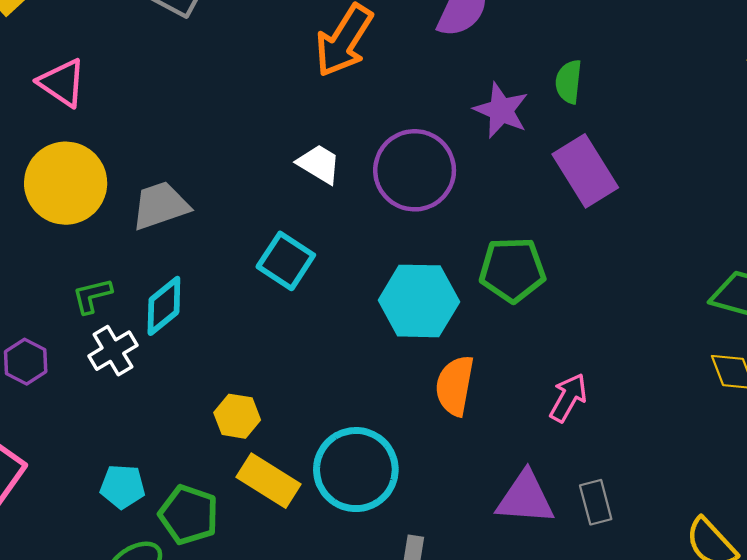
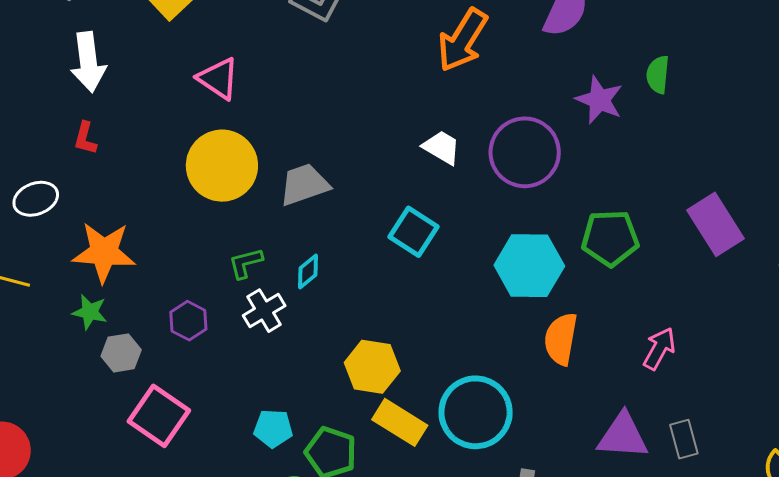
purple rectangle: (585, 171) -> (715, 224), moved
cyan diamond: (164, 306) -> (308, 272), size x0.7
yellow hexagon: (237, 416) -> (372, 367), size x1.4

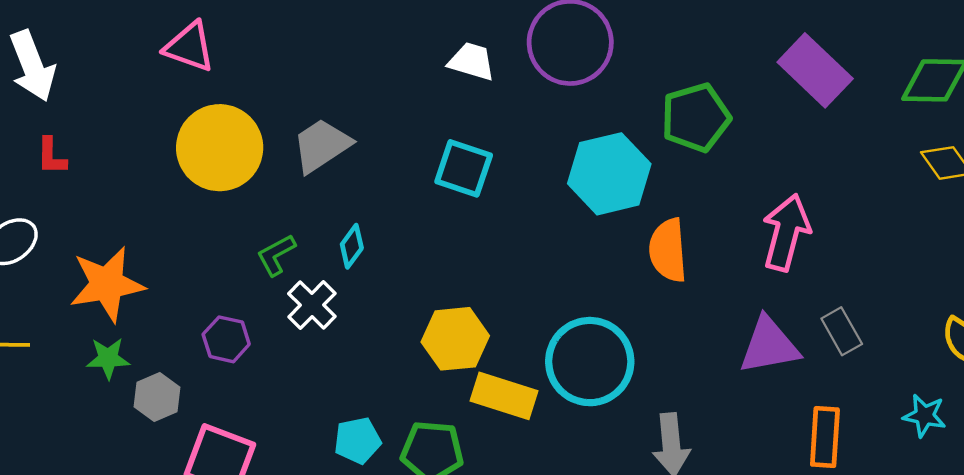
pink arrow: (659, 349) -> (786, 232), size x1.4

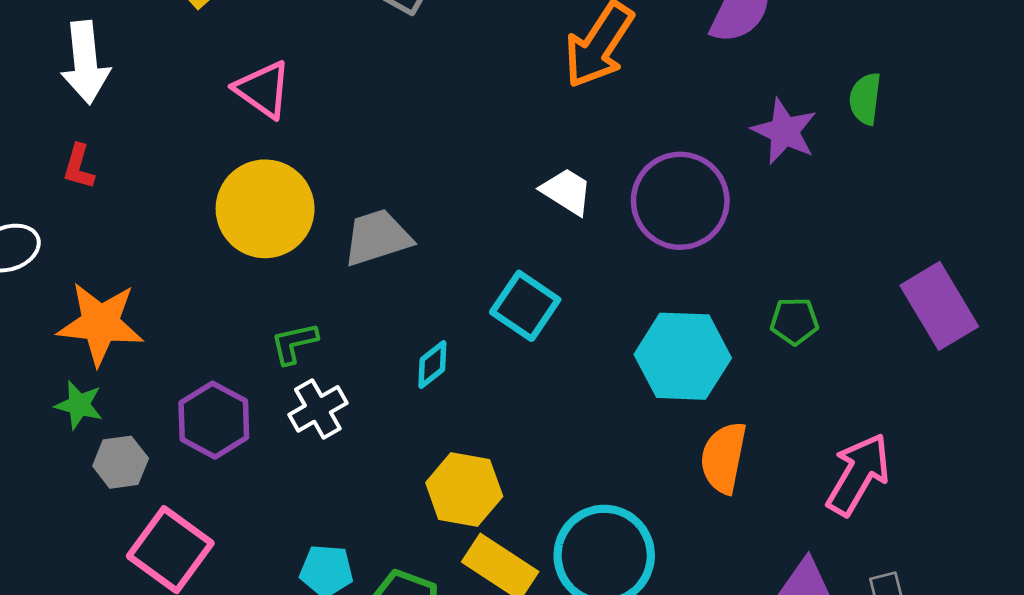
green pentagon: (696, 118) -> (794, 321), size x0.6
cyan diamond: (352, 246) -> (432, 364), moved
purple hexagon: (226, 339) -> (214, 420), size x1.4

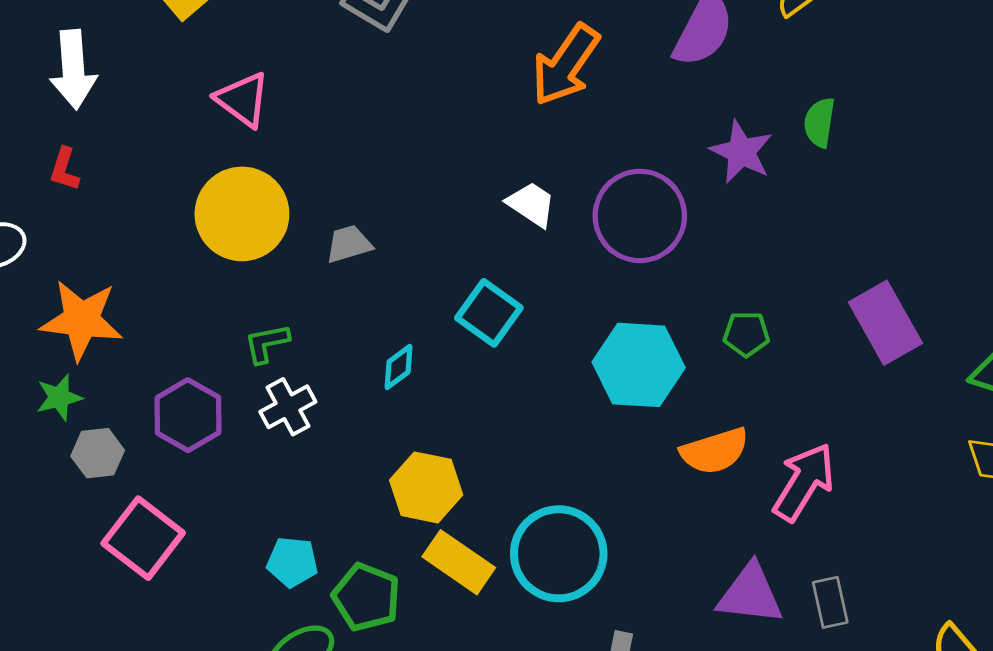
gray trapezoid: (377, 237) -> (349, 244), size x0.7
green star: (79, 405) -> (59, 397), turned -30
orange semicircle: (724, 458) -> (715, 451), moved, turned -120

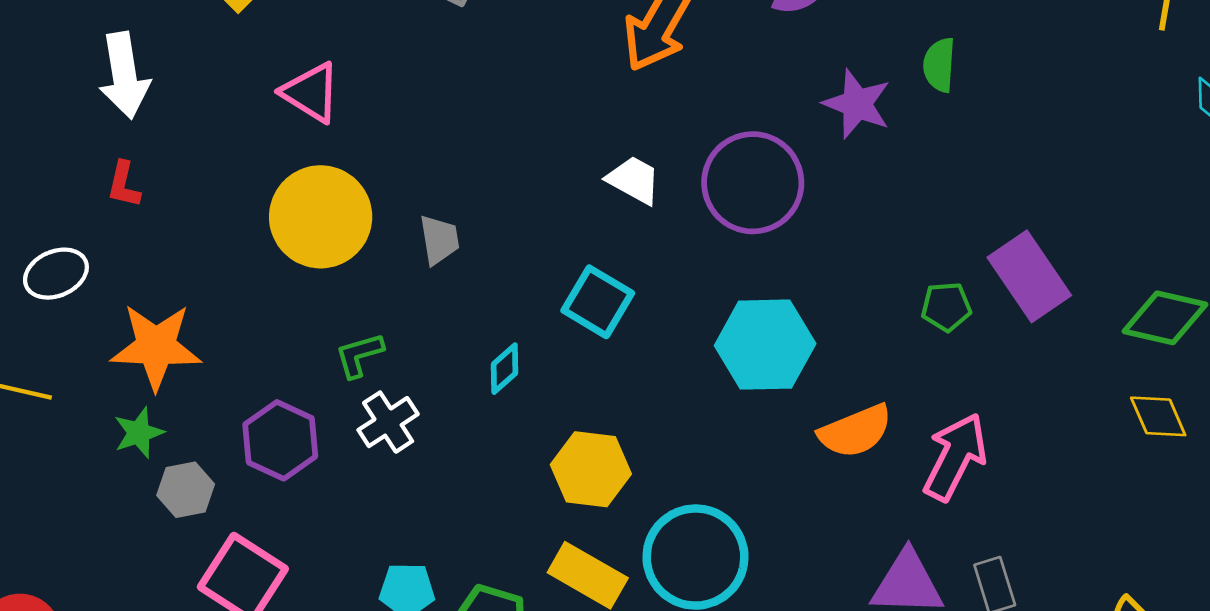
gray trapezoid: (349, 244) -> (439, 240), turned 102
green pentagon: (746, 334) -> (946, 307), moved
yellow hexagon: (426, 487) -> (591, 469), moved

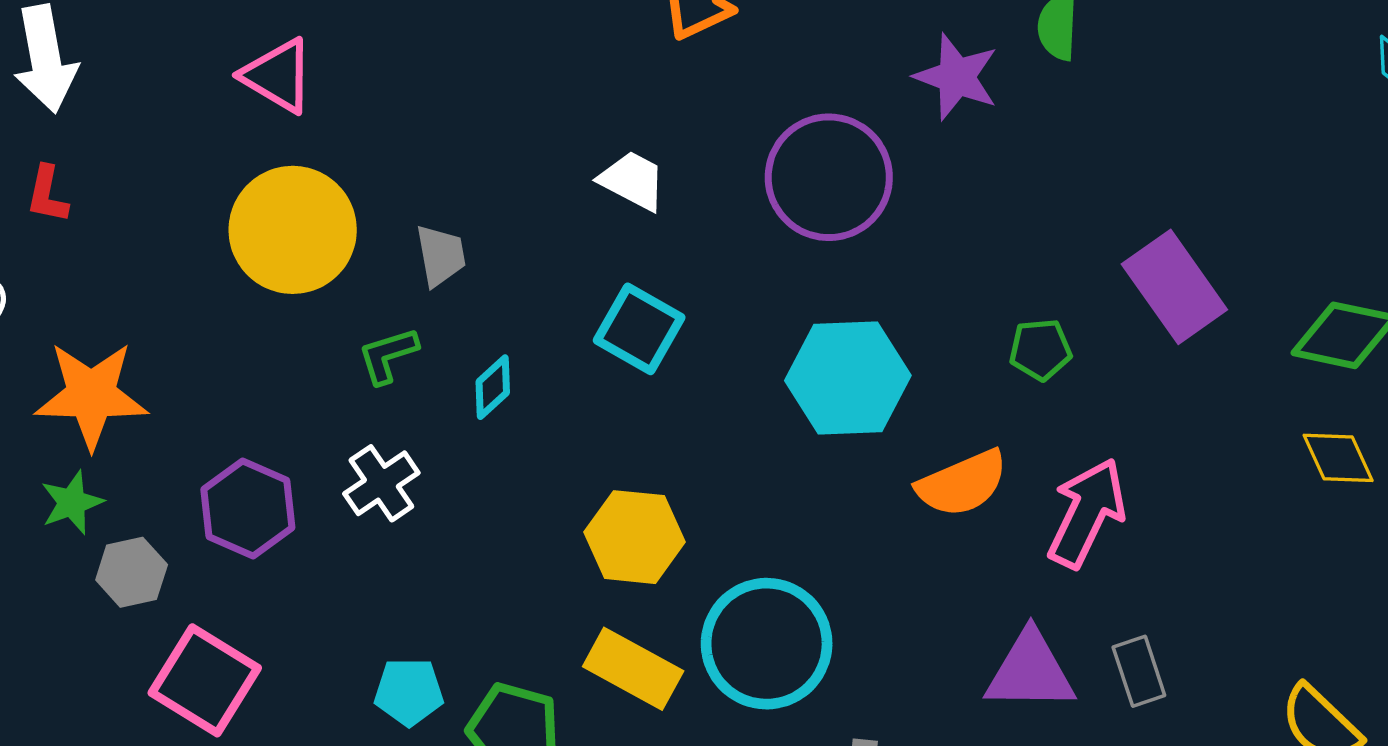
white trapezoid: (634, 180) -> (633, 181), moved
green pentagon: (946, 307) -> (1040, 350), moved
green L-shape: (359, 355) -> (388, 355), moved
cyan diamond: (505, 369) -> (493, 387), moved

